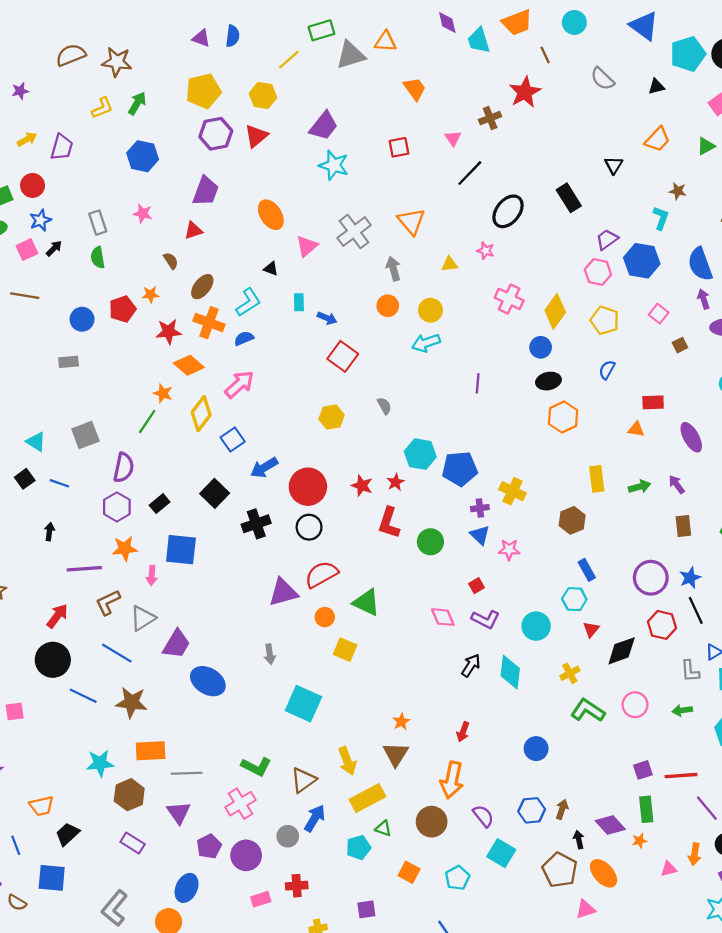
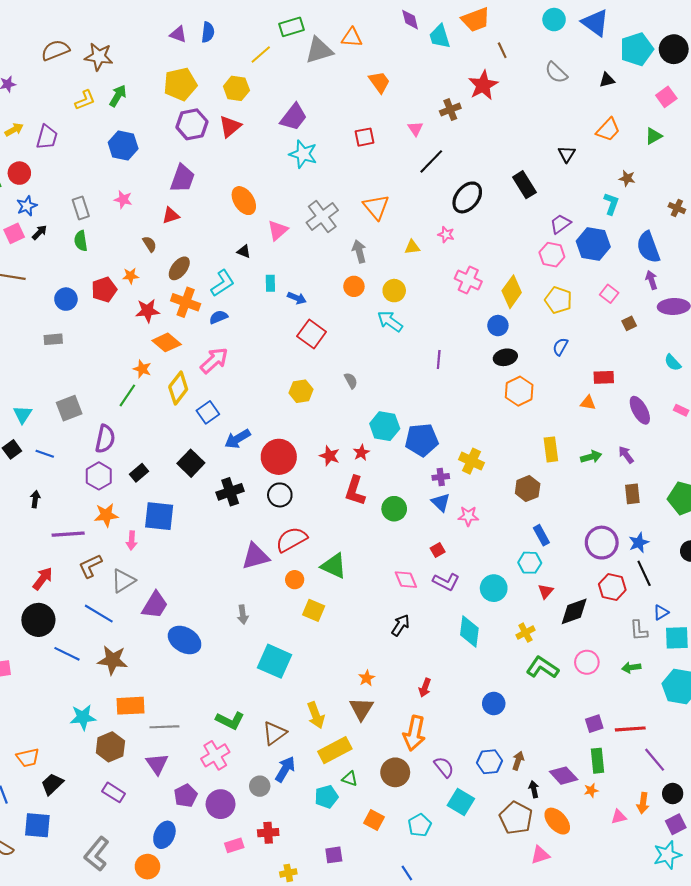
cyan circle: (574, 22) -> (554, 20), moved
cyan arrow: (426, 343) -> (390, 321), turned 55
cyan triangle: (36, 442) -> (23, 414), turned 30
black arrow: (471, 665) -> (401, 625), moved

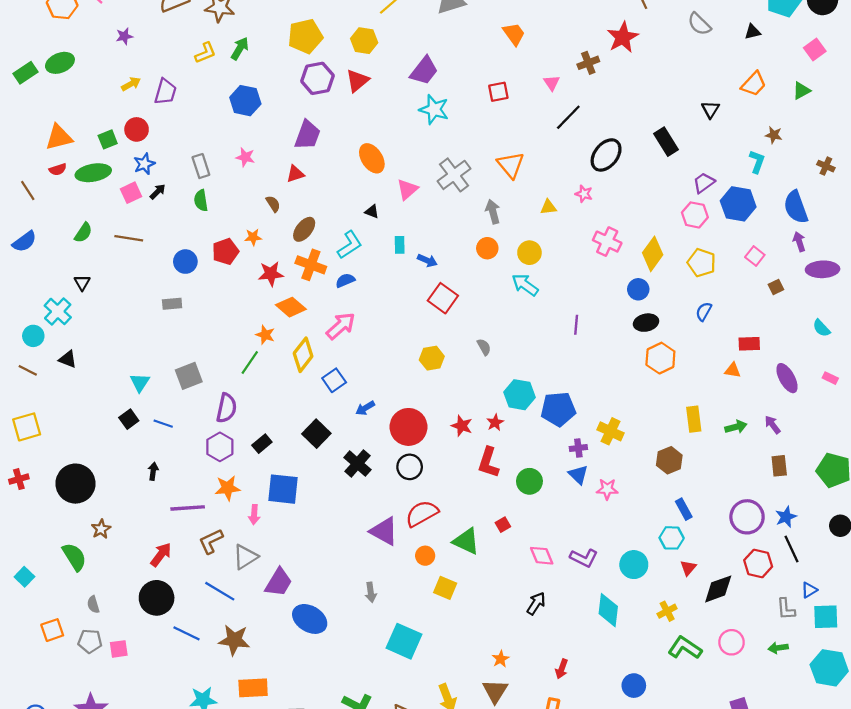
blue arrow: (237, 439) -> (365, 408), size x0.7
black cross: (230, 492) -> (357, 464), turned -30
red square: (438, 550) -> (503, 525), moved
purple triangle: (255, 556) -> (384, 531), turned 44

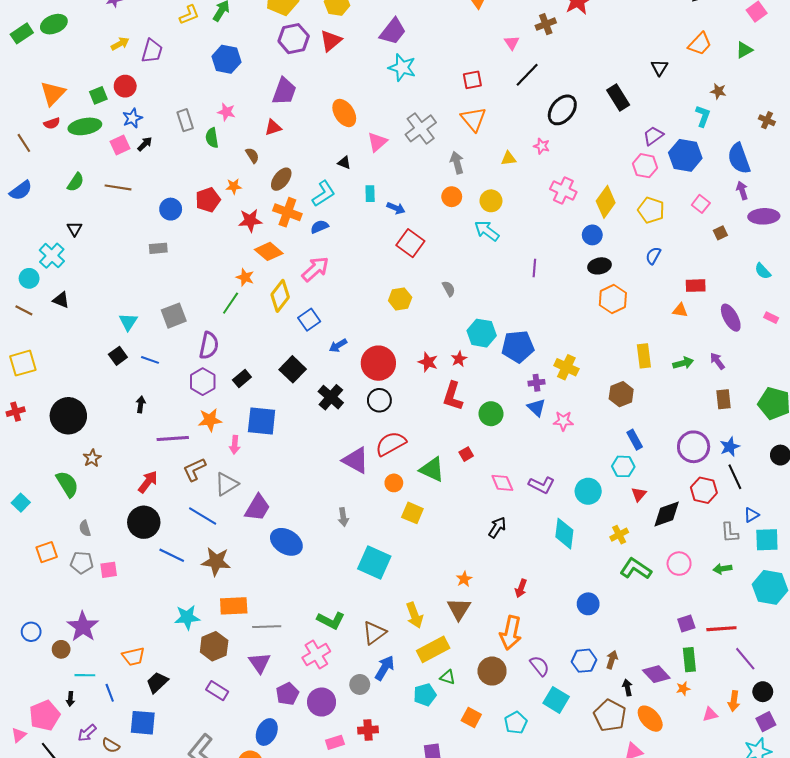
red square: (498, 92) -> (472, 80), moved
orange triangle: (59, 137) -> (53, 93), turned -32
green semicircle: (201, 200) -> (212, 138), moved

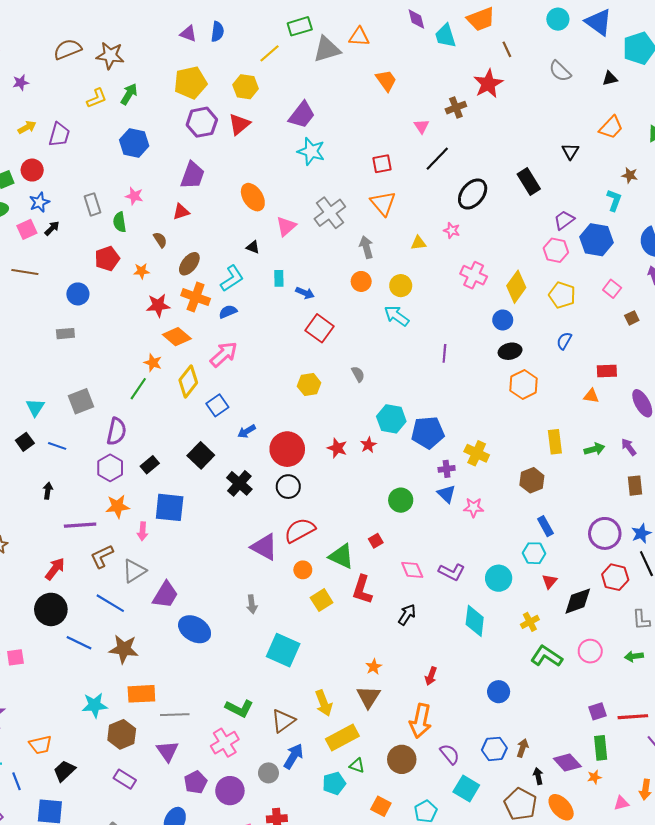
red pentagon: (208, 200) -> (107, 259), moved
red L-shape: (453, 396) -> (362, 590), moved
yellow square: (412, 513) -> (322, 600), turned 35

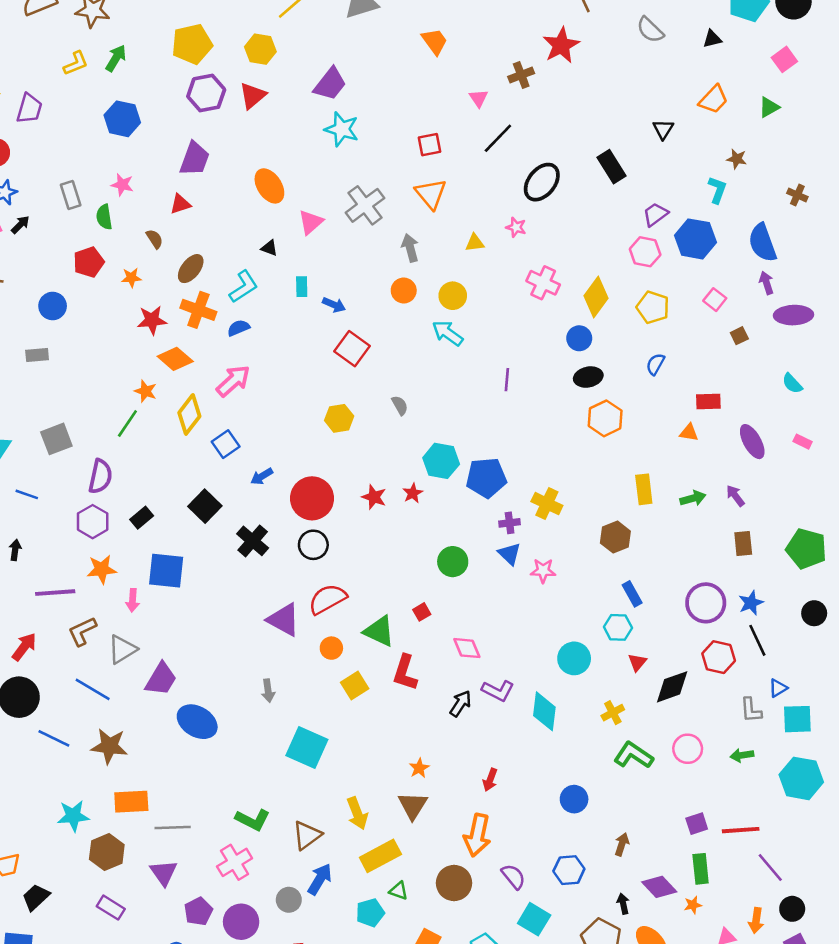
purple L-shape: (452, 572) -> (498, 691), moved
brown arrow: (523, 748) -> (622, 844), moved

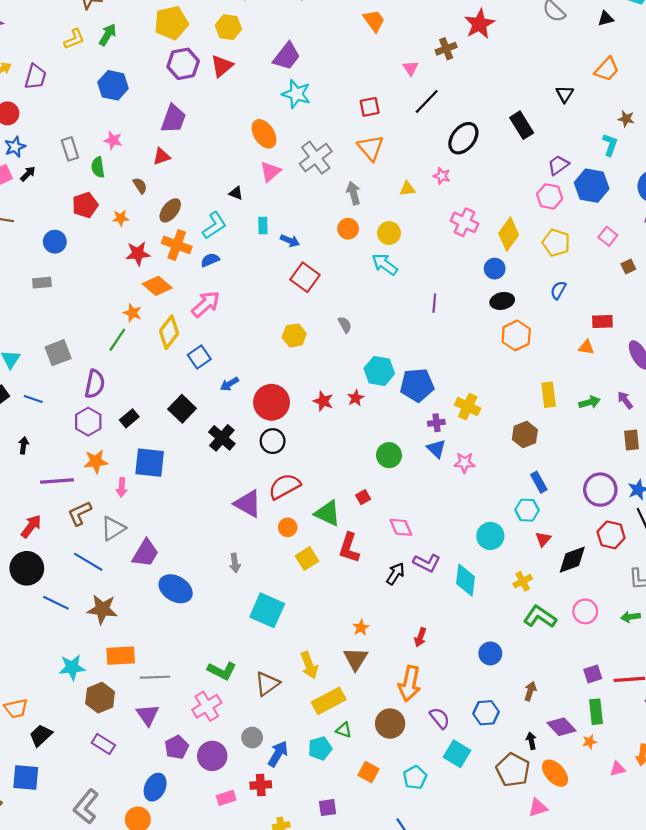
orange ellipse: (269, 186) -> (264, 134), moved
blue arrow: (320, 879) -> (278, 754), moved

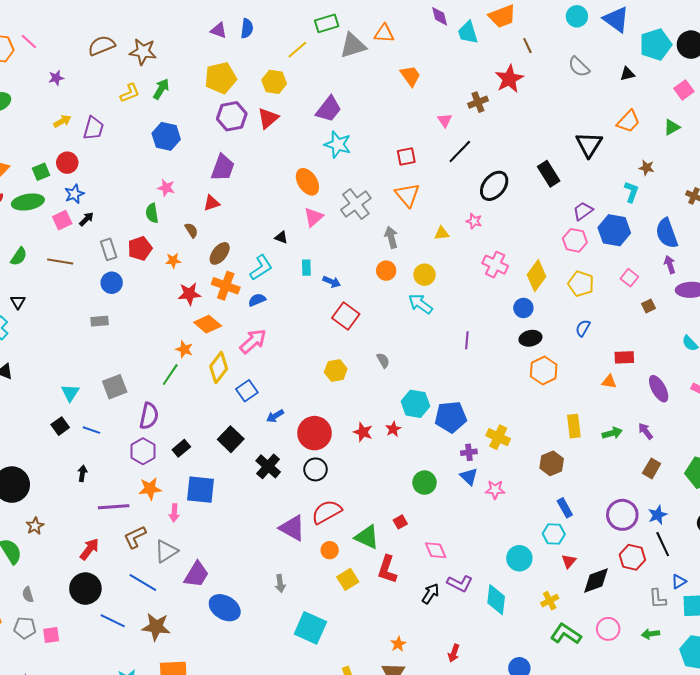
black triangle: (565, 94) -> (589, 144), size x1.6
gray rectangle: (70, 149) -> (109, 249), moved
brown rectangle: (632, 440) -> (652, 468), turned 36

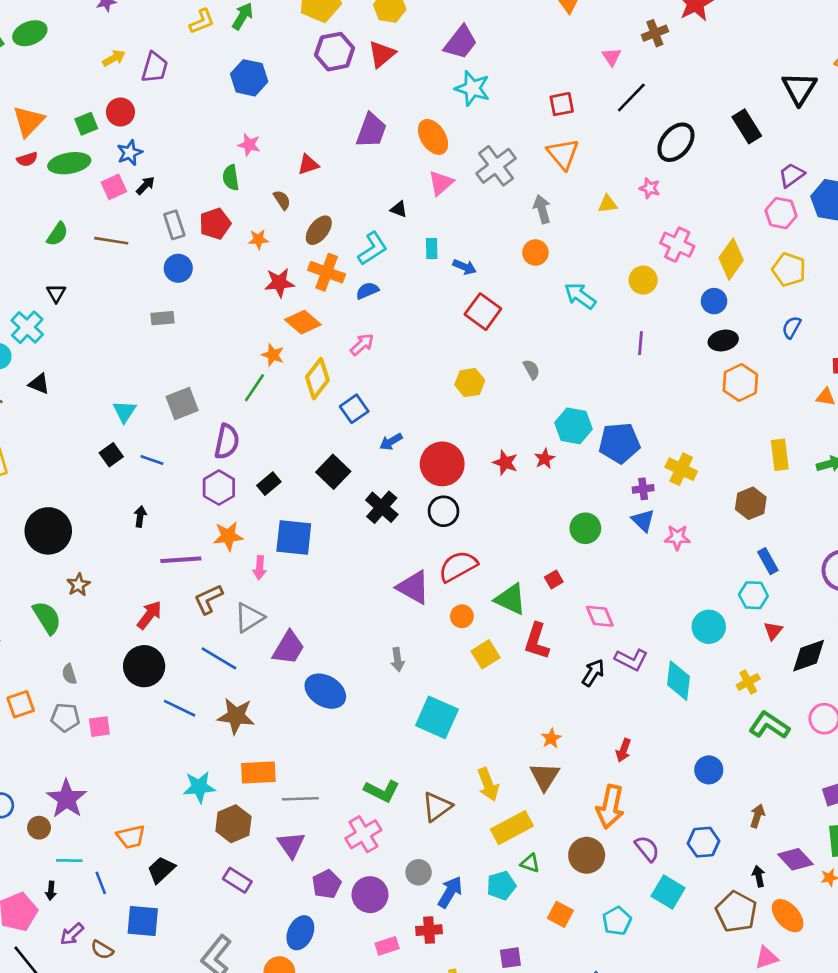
purple trapezoid: (223, 168) -> (371, 130), moved
yellow circle: (424, 275) -> (643, 280), moved
pink arrow: (253, 341) -> (362, 344), size x0.7

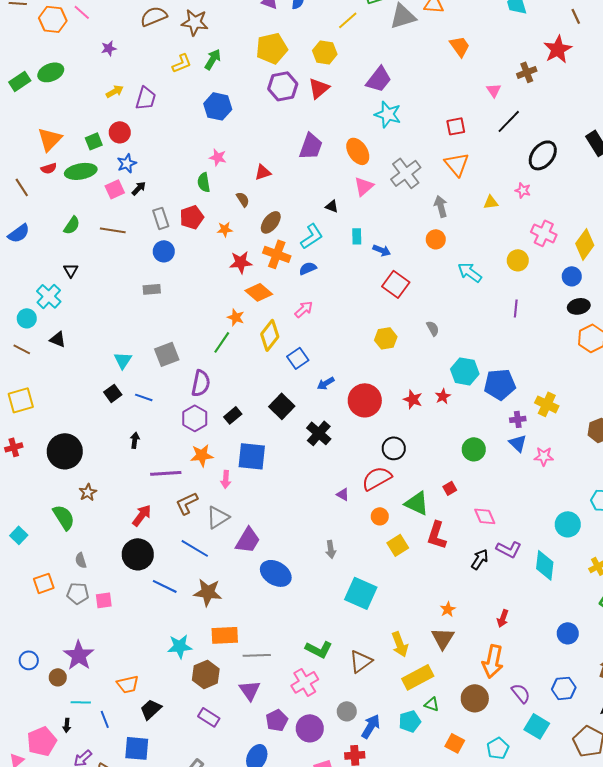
black circle: (444, 511) -> (394, 448), moved
purple triangle: (413, 587) -> (343, 494), size x0.5

